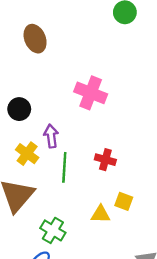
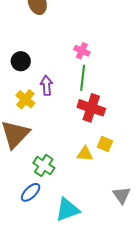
pink cross: (91, 93) -> (82, 51), size x0.6
red cross: (105, 160) -> (91, 108), size x1.5
green line: (64, 167) -> (83, 78), moved

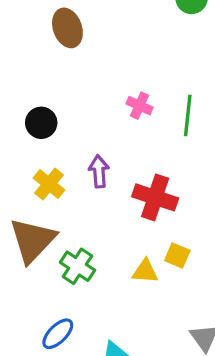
green line: (83, 78) -> (188, 115), moved
purple arrow: (47, 85) -> (99, 171), moved
green cross: (44, 165) -> (77, 266), moved

